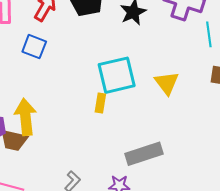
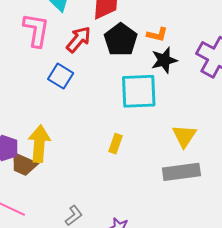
cyan square: (117, 75) -> (139, 91), moved
gray rectangle: (144, 154) -> (181, 172), moved

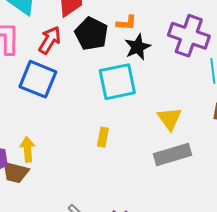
blue square: (61, 76) -> (38, 79), size x1.5
yellow arrow: (39, 144) -> (28, 149), size x0.7

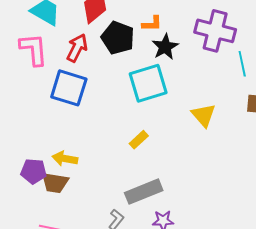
yellow rectangle: (103, 137) -> (139, 140), turned 42
yellow arrow: (28, 149) -> (65, 159), turned -70
gray rectangle: (172, 154) -> (144, 192), moved

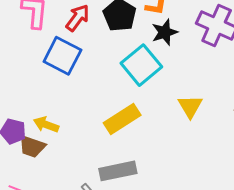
cyan square: (148, 83) -> (141, 65), turned -33
yellow rectangle: (139, 140) -> (122, 119), size x1.8

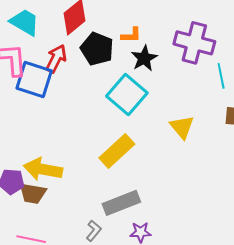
blue square: (62, 56) -> (34, 79), moved
yellow arrow: (46, 125) -> (43, 169), size x1.5

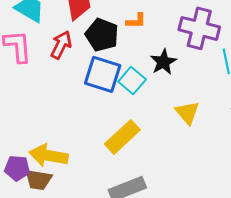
black star: (144, 58) -> (163, 62), moved
blue square: (34, 79) -> (103, 74), moved
cyan square: (127, 95) -> (132, 80), size x0.7

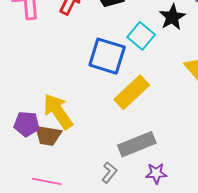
blue square: (103, 74) -> (107, 56), moved
yellow arrow: (49, 156) -> (58, 111), turned 45

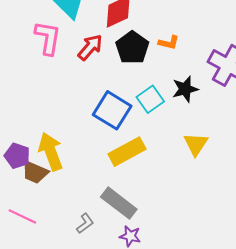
gray rectangle: (137, 144) -> (119, 203), turned 45

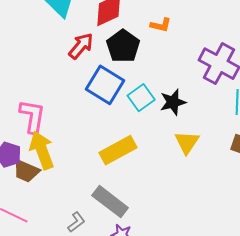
pink L-shape: (48, 38) -> (32, 116), moved
orange L-shape: (169, 43) -> (161, 25), moved
black star: (185, 89) -> (173, 102), moved
blue square: (112, 110) -> (105, 85), moved

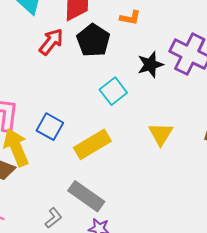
blue square: (105, 85) -> (50, 127), moved, size x0.7
black star: (173, 102) -> (150, 65), moved

